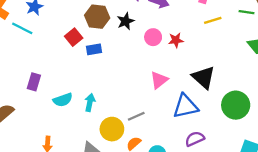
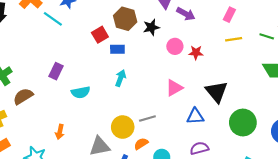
cyan arrow: (90, 102) -> (120, 78), moved
blue triangle: (185, 106) -> (195, 116), size x0.7

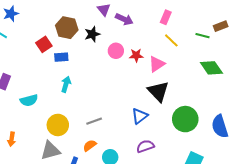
yellow line: (234, 39) -> (171, 40), turned 56
pink triangle: (174, 88) -> (157, 64), moved
blue triangle: (195, 116) -> (140, 116), turned -30
yellow circle: (123, 127) -> (58, 125), moved

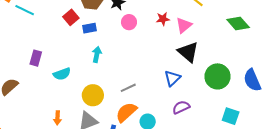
pink circle: (116, 51) -> (129, 22), moved
orange arrow: (12, 139) -> (57, 118), moved
orange semicircle: (90, 146) -> (126, 112), size x1.6

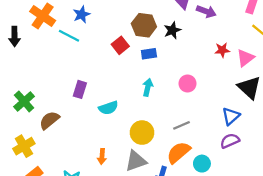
pink circle: (129, 22) -> (187, 84), moved
blue rectangle: (89, 28) -> (149, 54), moved
purple semicircle: (181, 107) -> (230, 141), moved

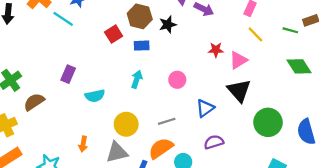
blue triangle: (231, 116) -> (205, 108), moved

